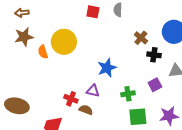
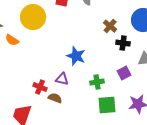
yellow circle: (64, 42) -> (33, 17), moved
orange semicircle: (43, 52) -> (12, 40), turned -40
blue star: (107, 68) -> (76, 56), turned -30

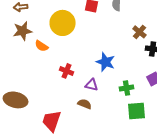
red cross: (40, 87) -> (67, 71), moved

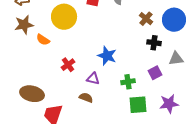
brown cross: (140, 32) -> (146, 19), moved
red cross: (67, 71) -> (68, 65), turned 32
brown ellipse: (16, 100) -> (32, 94), moved

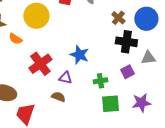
black cross: (154, 43) -> (126, 42), size x1.5
red cross: (68, 65) -> (40, 64), size x1.6

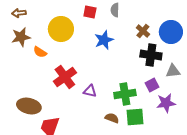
blue star: (79, 55) -> (104, 40), moved, turned 30
green cross: (100, 81) -> (125, 94), size x1.5
brown semicircle: (58, 97) -> (112, 118), moved
purple star: (141, 103) -> (166, 103), moved

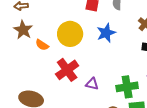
yellow circle: (61, 29) -> (70, 34), moved
brown star: (21, 37) -> (23, 30), turned -30

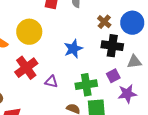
blue star: (106, 33) -> (73, 49), moved

